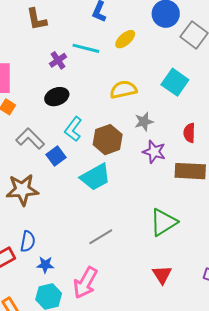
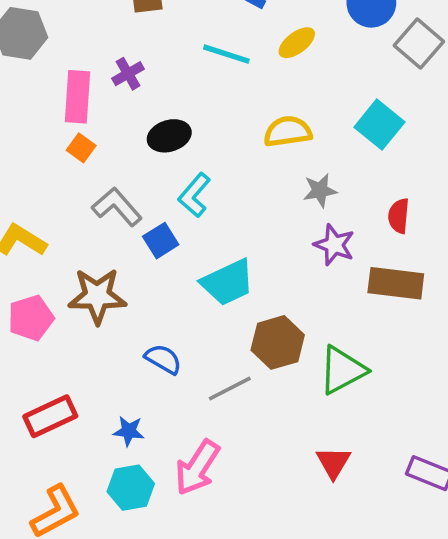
purple cross: (58, 60) -> (128, 74), moved
brown hexagon: (108, 140) -> (278, 342), moved
blue semicircle: (28, 241) -> (163, 359), moved, turned -75

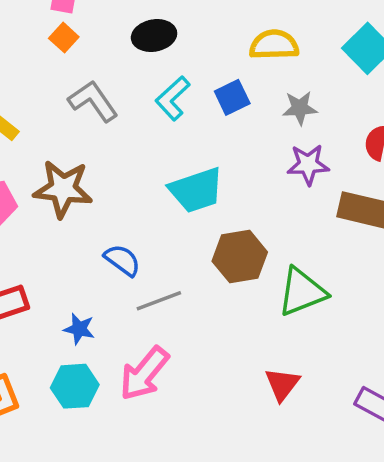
blue square: (161, 241) -> (232, 97), moved
purple star: (334, 245) -> (308, 165), turned -30
gray line: (230, 388) -> (159, 301), moved

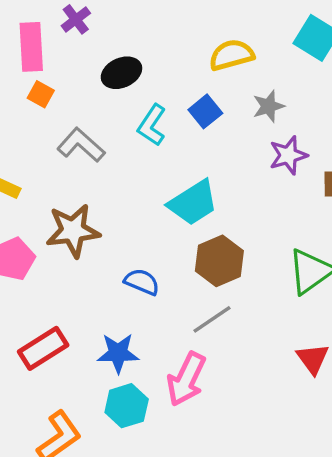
brown hexagon: (240, 257) -> (219, 261), moved
gray line: (159, 301) -> (212, 319), moved
blue star: (79, 329) -> (118, 353), size x1.4

